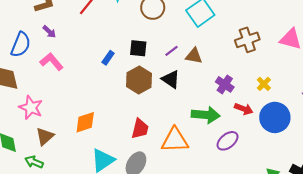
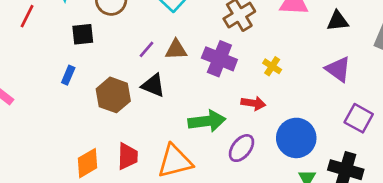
black square: (138, 48) -> (83, 34), moved
purple cross: (225, 84) -> (219, 59), moved, size x1.4
blue circle: (275, 117) -> (296, 138), moved
orange diamond: (85, 122) -> (88, 163), moved

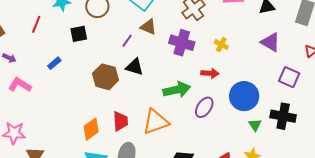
brown triangle: (176, 50) -> (148, 27), moved, turned 30
blue rectangle: (68, 75) -> (54, 63), moved, turned 32

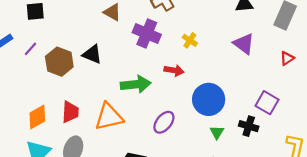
purple line: (127, 41) -> (31, 49), moved
purple square: (289, 77) -> (267, 103), moved
purple ellipse: (204, 107) -> (164, 122), moved
black cross: (283, 116) -> (249, 126), size x0.7

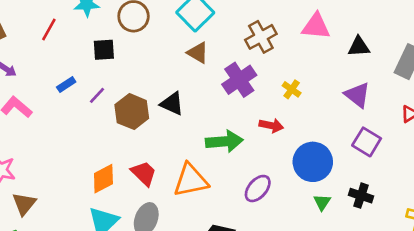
purple cross: (147, 33) -> (239, 80), turned 32
purple square: (267, 103) -> (367, 142), moved
red trapezoid: (70, 112) -> (144, 173), turned -50

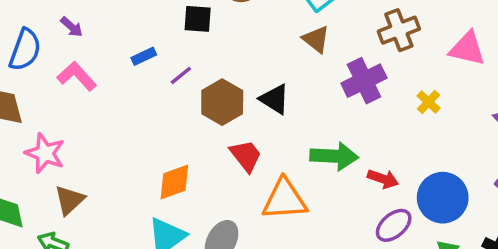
pink triangle: (316, 26) -> (467, 49), moved
red arrow: (271, 125) -> (383, 179), moved
red trapezoid: (144, 173) -> (246, 156), moved
purple ellipse: (258, 189) -> (394, 225), moved

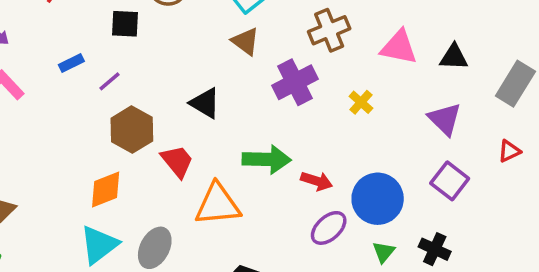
brown hexagon: (222, 102) -> (132, 130), moved

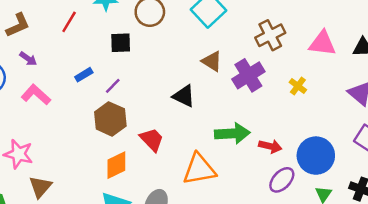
brown triangle: (246, 41) -> (212, 61), moved
brown hexagon: (132, 130) -> (110, 119), moved
red trapezoid: (177, 161) -> (152, 140), moved

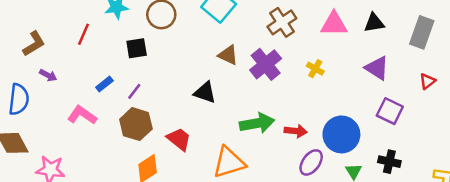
pink L-shape: (36, 95) -> (82, 115), moved

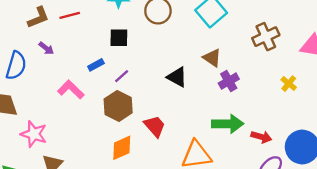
red line: (84, 34) -> (70, 15), moved, turned 42
black square: (137, 48) -> (119, 38), moved
purple cross: (266, 64) -> (229, 81), moved, size x0.7
black triangle: (205, 93) -> (177, 77), moved

